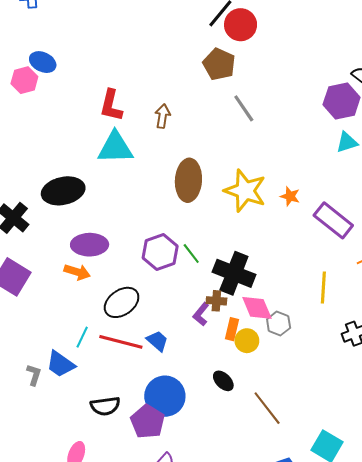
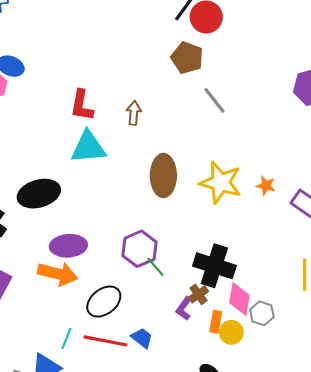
green line: (191, 253) -> (155, 267), moved
orange arrow: (77, 272) -> (58, 274), size x1.5
brown cross: (216, 301) -> (198, 294), turned -36
pink diamond: (257, 308) -> (239, 299), turned 36

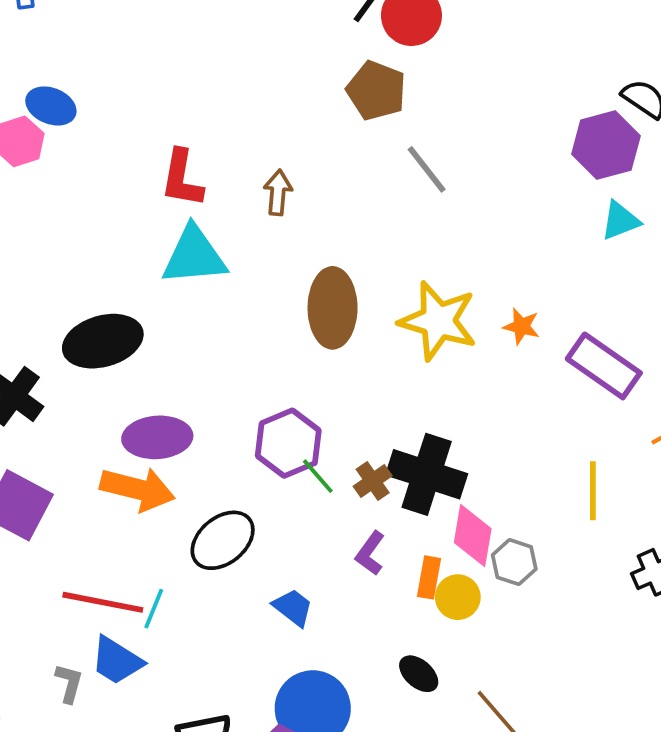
brown cross: (198, 294) -> (373, 481), moved
red line: (106, 341) -> (103, 602), moved

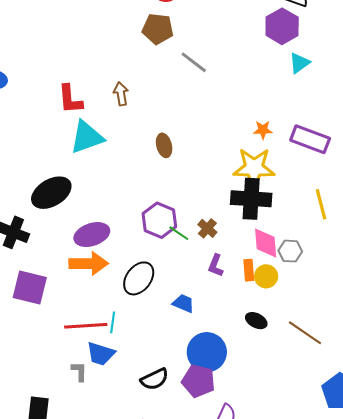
brown ellipse: (333, 308) -> (164, 145), size x0.6
yellow star: (438, 321) -> (254, 168), moved
black cross: (427, 474) -> (251, 199), moved

